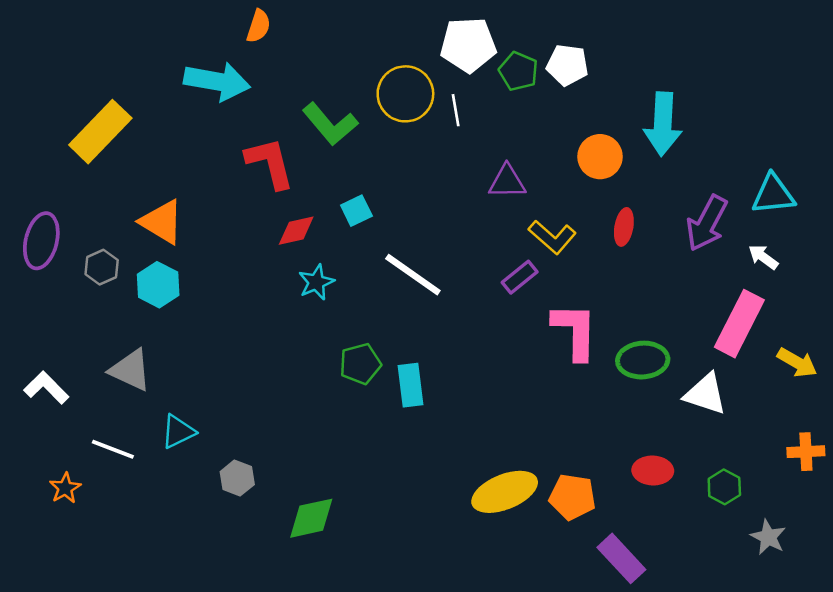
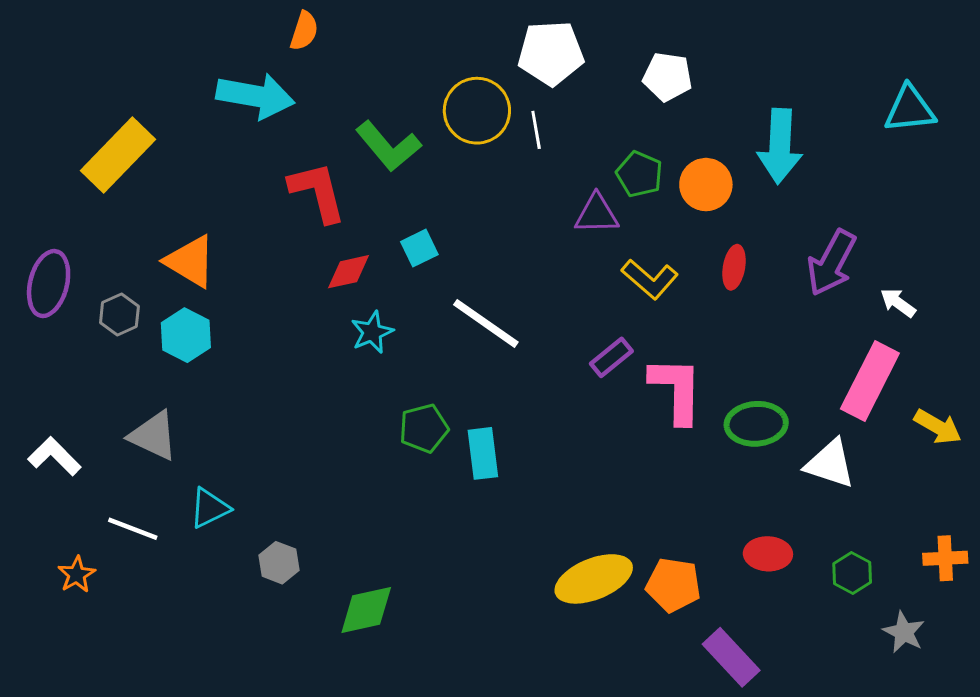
green pentagon: (518, 71) -> (639, 174), moved
cyan triangle: (773, 194) -> (910, 109), moved
purple rectangle: (520, 277) -> (611, 357), moved
orange cross: (806, 452) -> (945, 558), moved

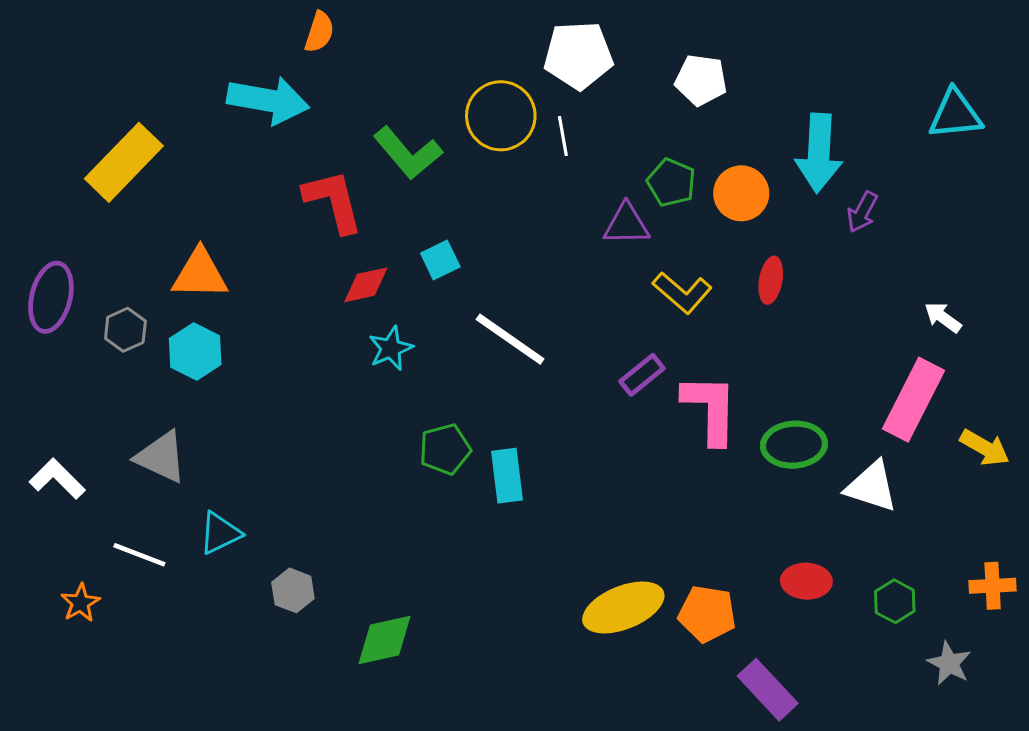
orange triangle: (190, 261) -> (200, 274), turned -30
purple arrow: (831, 263) -> (862, 212), moved, size x0.6

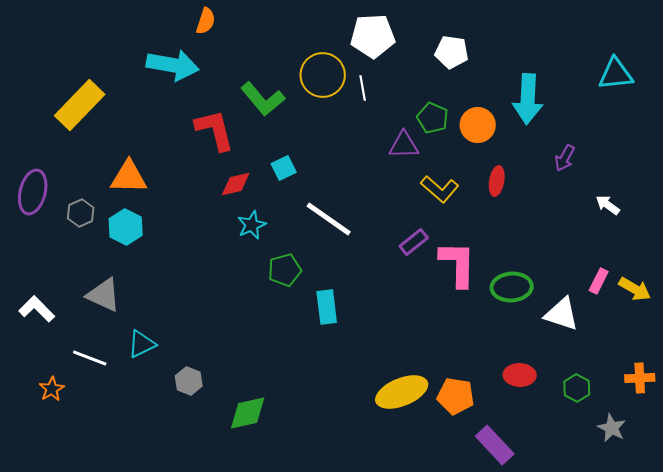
purple arrow: (862, 212) -> (565, 158), moved
pink rectangle: (913, 400) -> (599, 281), moved, size x0.5
green pentagon: (445, 449) -> (285, 270), moved

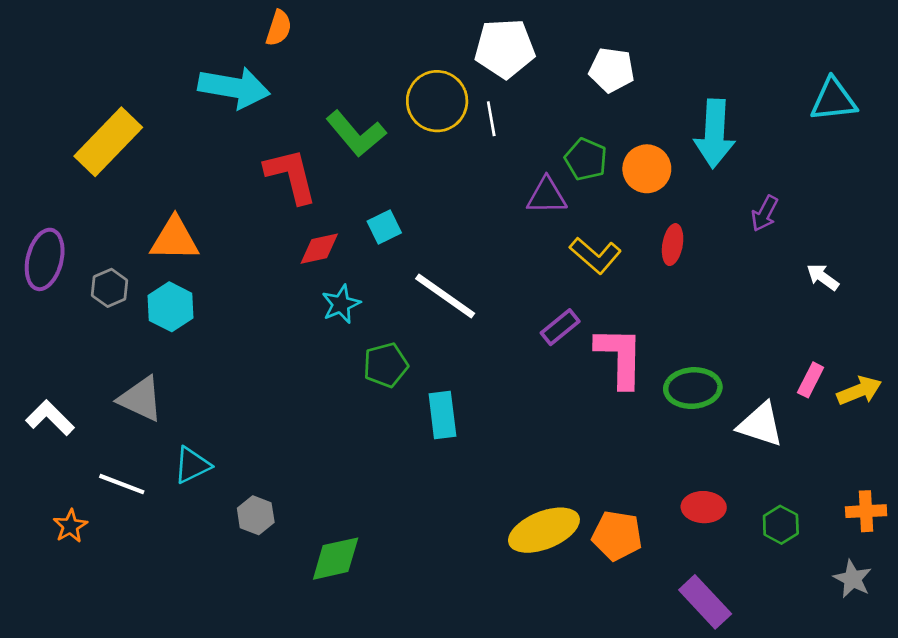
yellow arrow: (635, 289) -> (859, 391), turned -52
gray star: (612, 428) -> (853, 579), moved
purple rectangle: (495, 445) -> (705, 602), moved

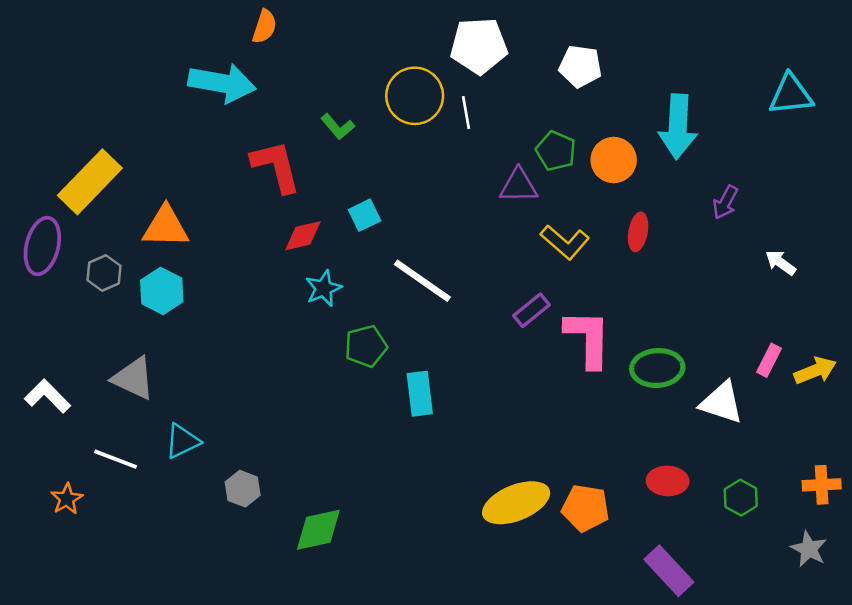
green L-shape: (356, 134) -> (338, 127), size x0.6
yellow rectangle: (108, 142) -> (90, 182), moved

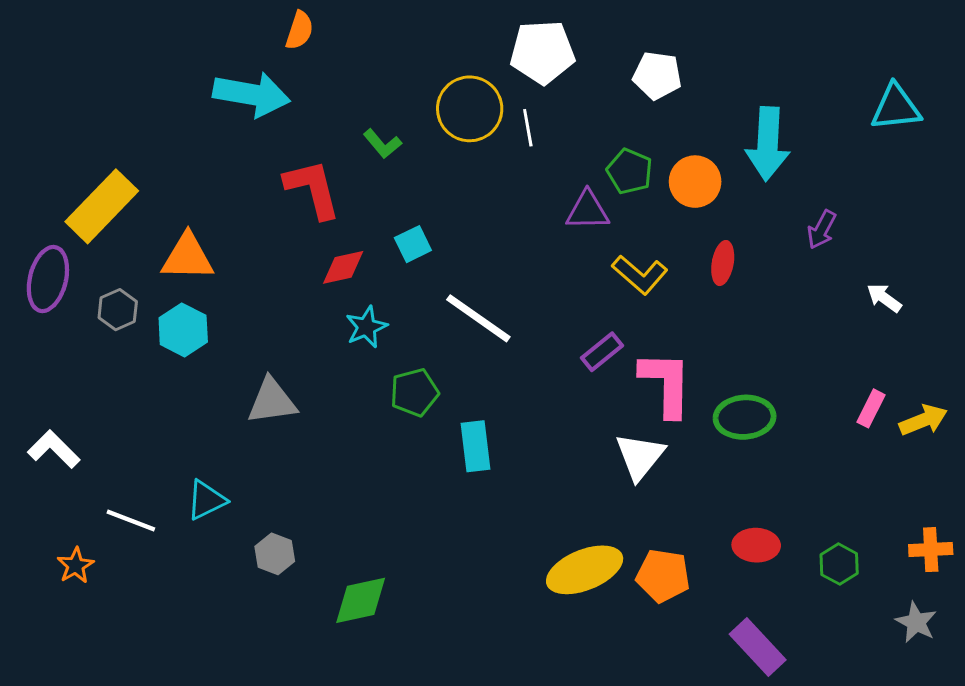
gray triangle: (134, 378) -> (272, 401), moved, turned -33
white triangle: (721, 403) -> (640, 456), moved, turned 51

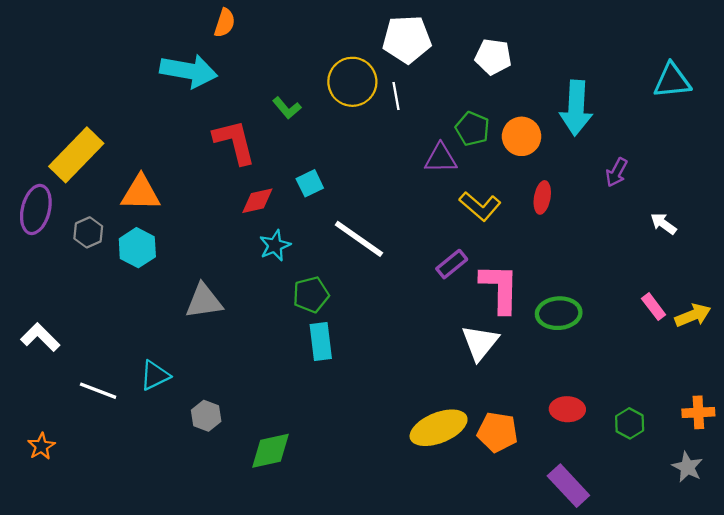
pink rectangle: (871, 408) -> (654, 307), turned -64
cyan rectangle: (475, 446) -> (321, 342), moved
orange star: (76, 566) -> (41, 446), moved

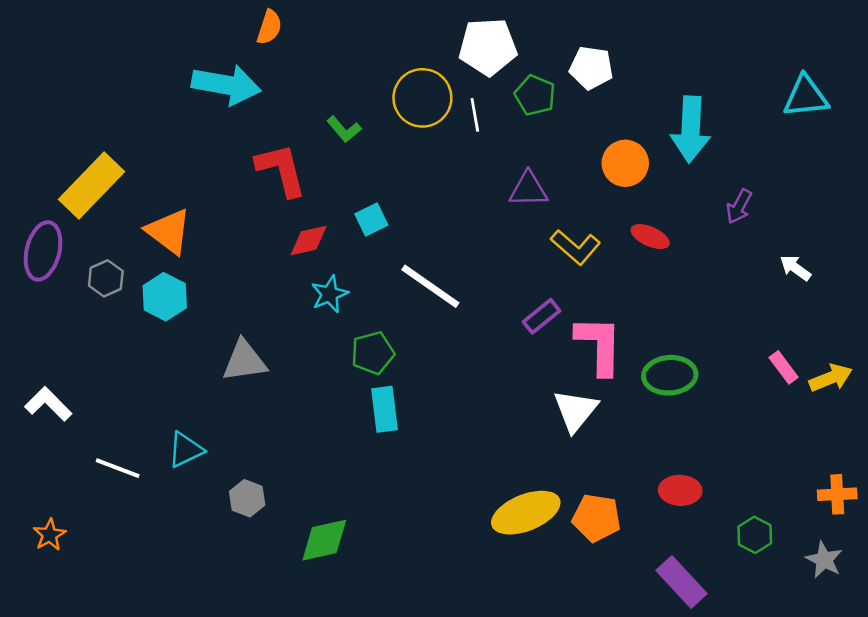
green pentagon: (472, 129) -> (535, 95), moved
orange triangle: (141, 193) -> (169, 231), turned 36
red ellipse: (542, 197) -> (650, 237), turned -76
green hexagon: (630, 423) -> (755, 535), moved

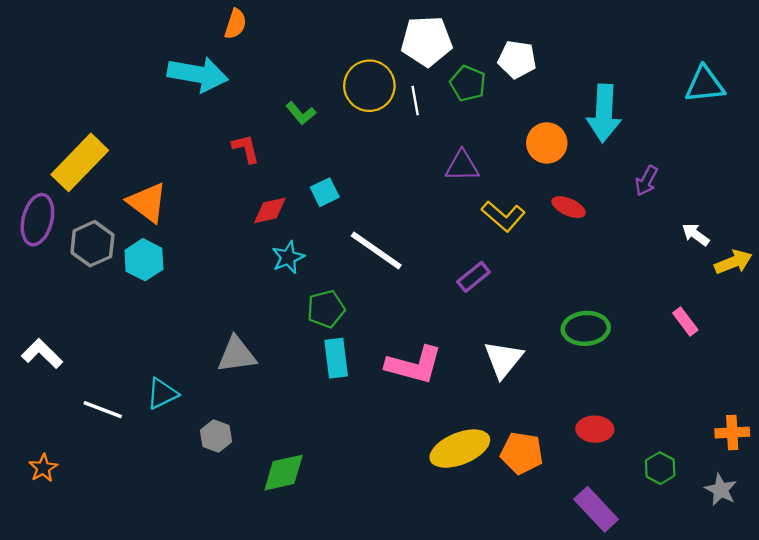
red L-shape: (281, 170) -> (246, 149), size x0.6
gray hexagon: (106, 278) -> (92, 244), size x1.4
pink L-shape: (599, 345) -> (414, 365), moved, turned 104
gray triangle: (245, 361) -> (237, 355), moved
yellow arrow: (831, 378) -> (733, 262), moved

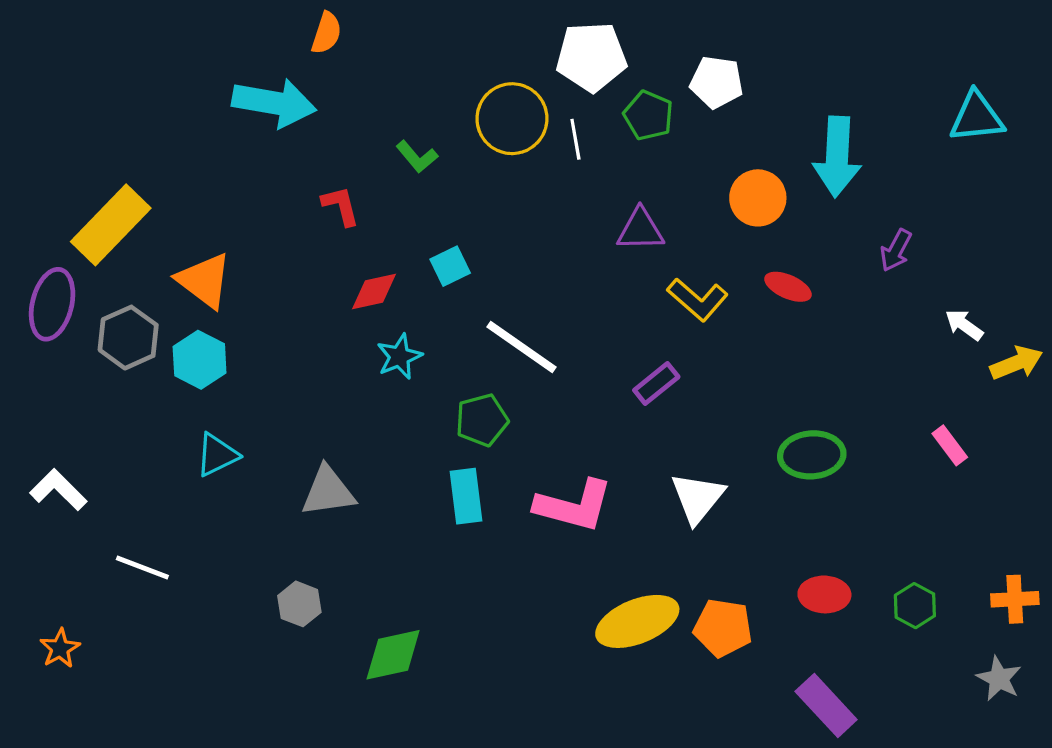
green pentagon: (326, 309) -> (482, 420), moved
cyan triangle: (162, 394) -> (217, 455), moved
green hexagon: (660, 468) -> (915, 606), moved

